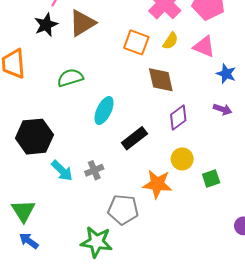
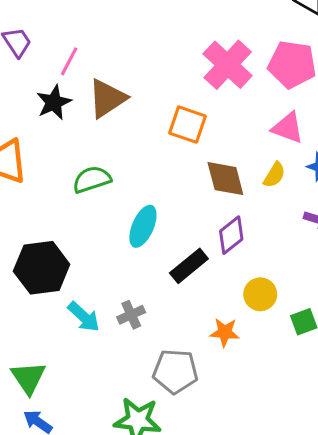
yellow semicircle: (171, 41) -> (274, 175), moved
purple diamond: (178, 118) -> (231, 235), moved
orange star: (157, 184) -> (225, 332), size x0.7

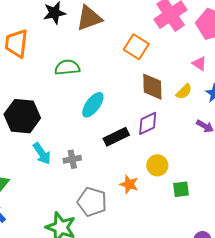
pink triangle: (288, 128) -> (199, 64), size x0.7

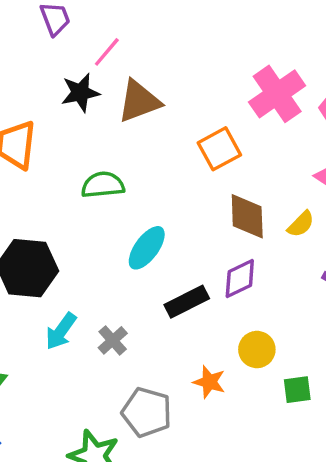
orange square: (136, 47) -> (219, 149), turned 30
cyan arrow: (42, 154) -> (61, 331), turned 70
gray cross: (72, 159) -> (113, 340), turned -30

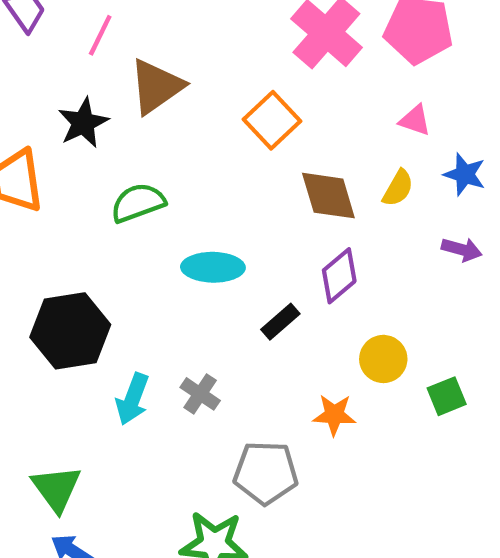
black star: (80, 93) -> (83, 123), moved
cyan ellipse: (147, 248) -> (213, 267), turned 69
black rectangle: (187, 302) -> (280, 322), size x0.7

